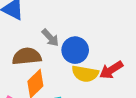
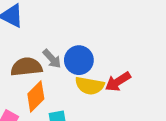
gray arrow: (50, 38) -> (52, 59), moved

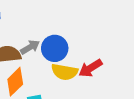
gray arrow: (52, 59) -> (30, 47), turned -78

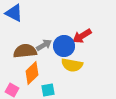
red arrow: (91, 68) -> (82, 36), moved

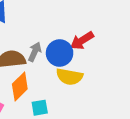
gray arrow: (44, 45) -> (35, 52), turned -35

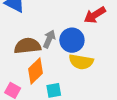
red arrow: (82, 41) -> (95, 15), moved

